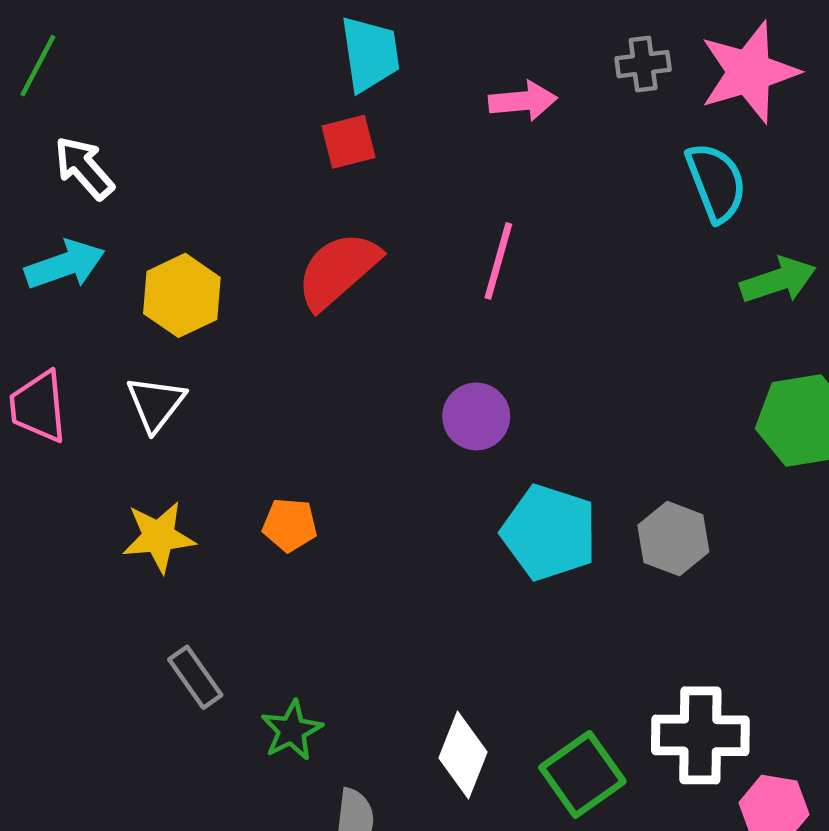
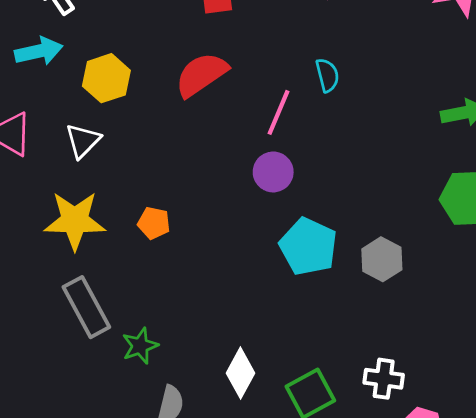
cyan semicircle: (716, 182) -> (327, 75), moved, size x0.7
pink line: (498, 261) -> (278, 112), moved
yellow star: (159, 537) -> (75, 221), size x1.4
gray rectangle: (195, 677) -> (86, 307), size x1.6
white cross: (700, 735) -> (384, 379), size x0.7

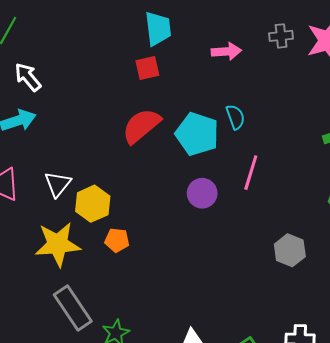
yellow hexagon: (106, 78) -> (93, 204), moved
pink line: (278, 112) -> (251, 173), moved
cyan pentagon: (308, 247) -> (197, 134), moved

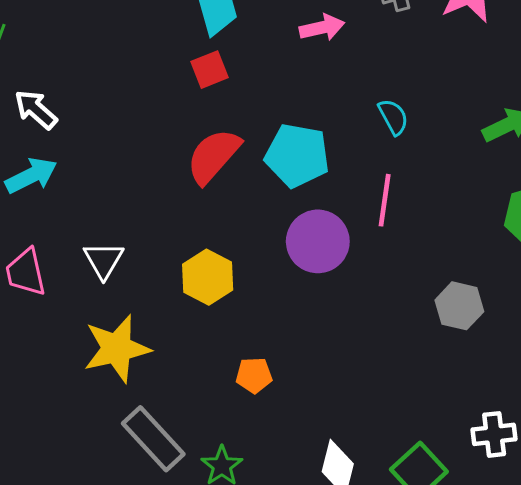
cyan semicircle: (235, 117) -> (393, 117), moved
purple circle: (202, 193) -> (318, 241), size x1.4
yellow hexagon: (93, 204) -> (208, 277), moved
orange pentagon: (117, 240) -> (254, 375), moved

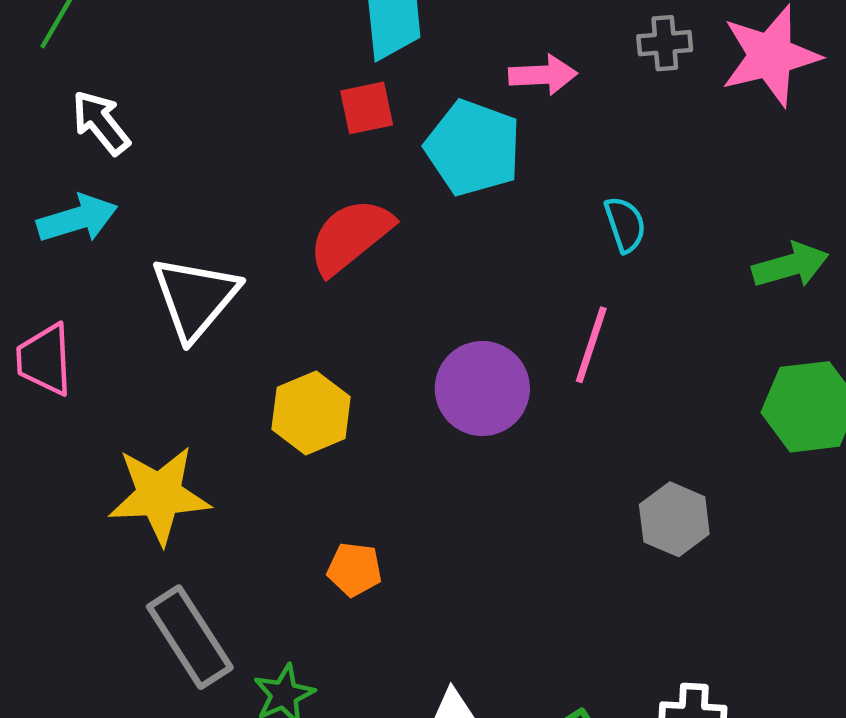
cyan pentagon: (297, 155) -> (473, 148), moved
white triangle: (104, 260) -> (195, 298), moved, size x1.5

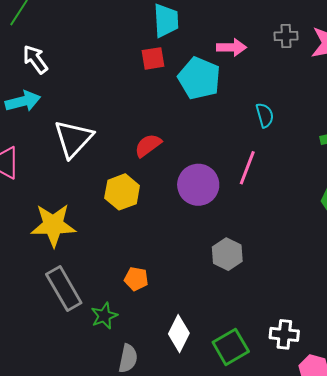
red semicircle: (350, 236) -> (148, 145), moved, size x0.7
gray hexagon: (674, 519) -> (227, 254), moved
orange pentagon: (354, 569) -> (136, 279), moved

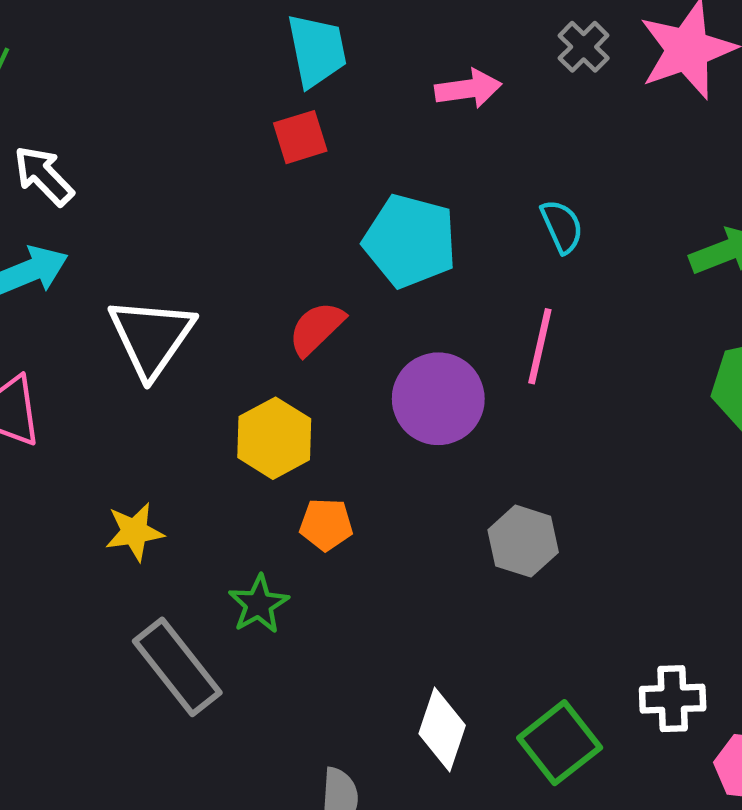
gray cross: (286, 36) -> (584, 47), turned -35
cyan pentagon: (199, 78) -> (410, 241), moved
yellow star: (53, 225) -> (134, 532), size x0.6
orange pentagon: (136, 279) -> (326, 524), moved
green star: (104, 316) -> (259, 604), moved

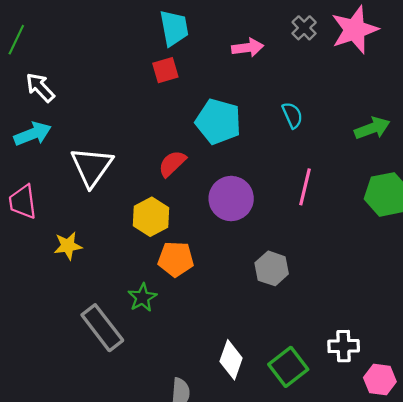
pink line: (540, 346) -> (305, 187), moved
orange pentagon: (326, 524) -> (176, 259), size x1.4
yellow star: (134, 532) -> (68, 246), moved

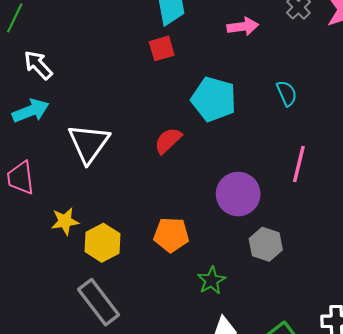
purple circle: (231, 199) -> (238, 194), moved
yellow hexagon: (151, 217) -> (103, 243), moved
green star: (142, 298) -> (211, 280), moved

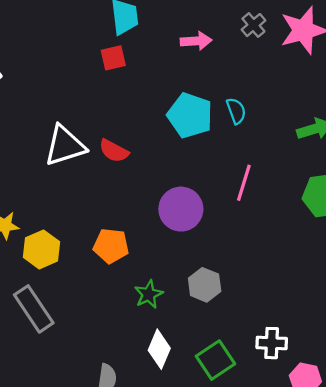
cyan pentagon: (214, 99) -> (190, 115), moved
red semicircle: (168, 141) -> (114, 151), turned -112
white triangle: (89, 143) -> (65, 146), moved, turned 33
gray hexagon: (266, 244) -> (205, 285), moved

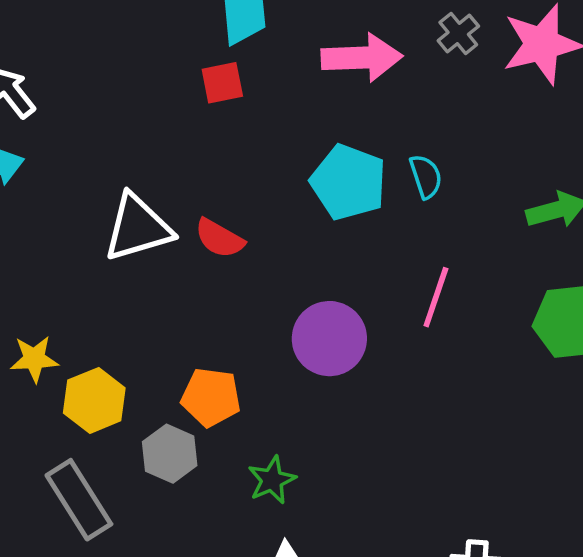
pink arrow: (196, 41) -> (362, 58), size x1.5
gray hexagon: (205, 285) -> (170, 454), moved

